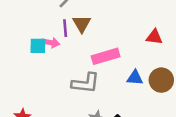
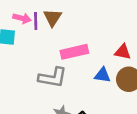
red triangle: (154, 37) -> (123, 52), moved
pink arrow: (51, 43) -> (22, 18), moved

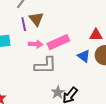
pink arrow: (22, 18) -> (36, 44), moved
blue triangle: (102, 75) -> (84, 56), turned 40

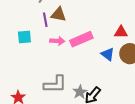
brown triangle: (36, 19) -> (59, 15), turned -42
gray L-shape: (45, 65) -> (55, 84), moved

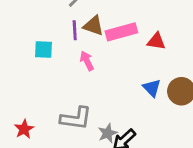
red triangle: (121, 32) -> (156, 41), moved
pink rectangle: (81, 39) -> (121, 32), moved
pink arrow: (57, 41) -> (87, 61), turned -128

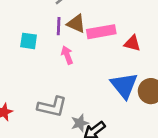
blue triangle: (152, 88) -> (124, 85), size x1.6

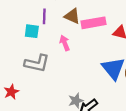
purple line: (59, 26) -> (44, 16), moved
gray L-shape: (52, 107) -> (37, 63), moved

